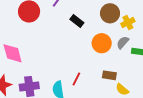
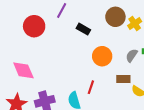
gray semicircle: (123, 42) -> (132, 55), moved
orange circle: (102, 43) -> (102, 56), moved

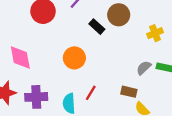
brown circle: (115, 17) -> (119, 15), moved
orange circle: (102, 56) -> (74, 58), moved

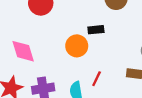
black rectangle: (97, 27) -> (96, 30), moved, turned -42

